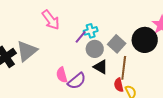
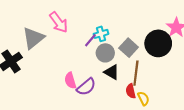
gray triangle: (27, 51) -> (33, 38), moved

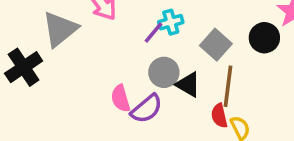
black circle: (158, 43) -> (264, 38), size x0.7
gray circle: (105, 53) -> (164, 72), moved

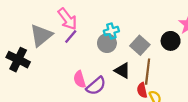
purple line: (153, 33) -> (71, 37), moved
black cross: (24, 67) -> (18, 60), turned -30
gray circle: (164, 72) -> (107, 43), moved

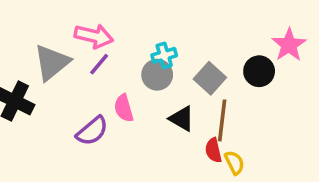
pink arrow: (67, 19) -> (94, 36), turned -40
pink semicircle: (80, 79) -> (124, 108), moved
purple semicircle: (96, 86) -> (92, 131), moved

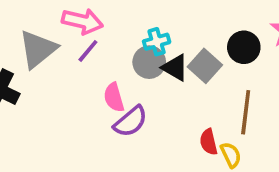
black circle: (259, 71) -> (244, 47), moved
black triangle: (182, 119) -> (175, 68), moved
brown line: (222, 120) -> (246, 112), moved
purple semicircle: (92, 131) -> (131, 121), moved

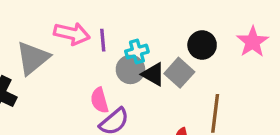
black circle: (244, 47) -> (202, 45), moved
purple line: (88, 51) -> (103, 40), moved, turned -45

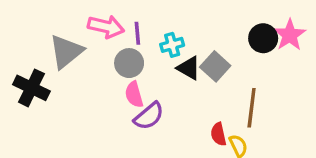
black circle: (202, 45) -> (263, 38), moved
gray circle: (130, 69) -> (129, 63), moved

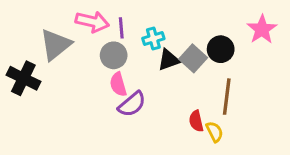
black circle: (263, 38) -> (221, 49), moved
black triangle: (189, 68) -> (169, 60), turned -50

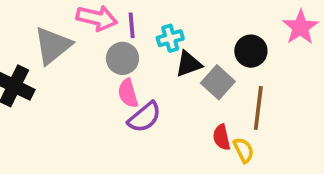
gray square: (193, 58) -> (218, 82), moved

